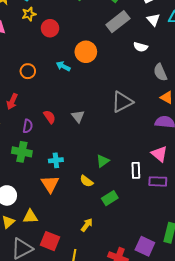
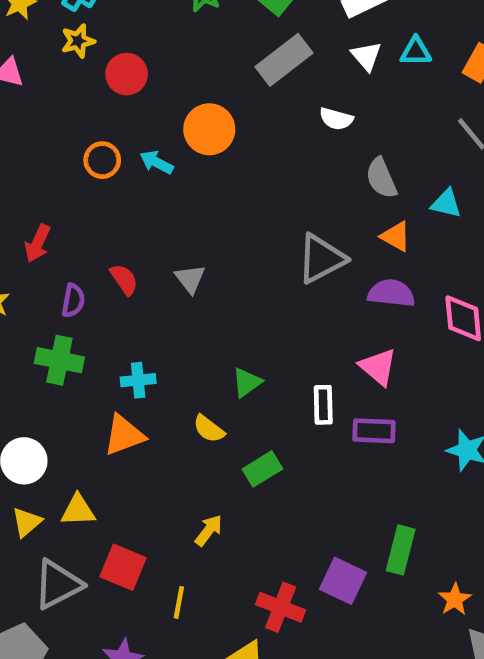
orange circle: (28, 71) -> (102, 160), moved
gray triangle: (122, 102) -> (321, 259), moved
orange triangle: (50, 184) -> (124, 435), turned 42

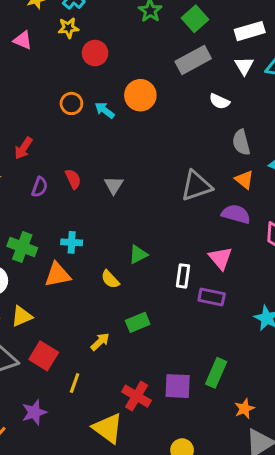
green cross: (59, 360) -> (22, 247), moved
green rectangle: (262, 469) -> (138, 322), moved
yellow triangle: (78, 510) -> (22, 316), turned -30
purple square: (343, 581) -> (178, 386), turned -32

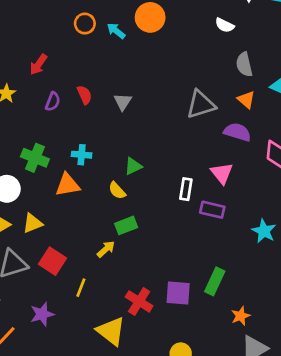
green triangle: (138, 254) -> (133, 166), moved
green rectangle: (138, 322) -> (126, 225), moved

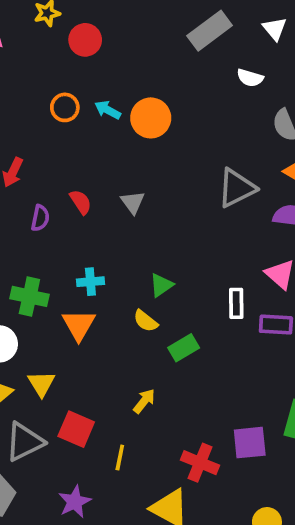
orange circle: (150, 17) -> (151, 118), moved
orange triangle: (67, 185) -> (79, 325), turned -40
yellow triangle: (33, 223) -> (41, 384), turned -30
green rectangle: (126, 225) -> (184, 348), moved

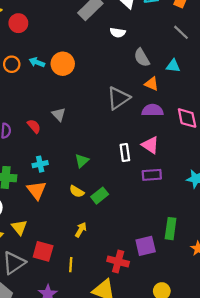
red semicircle: (81, 202) -> (34, 126), moved
white rectangle: (236, 303) -> (125, 153), moved
yellow semicircle: (146, 321) -> (77, 191), moved

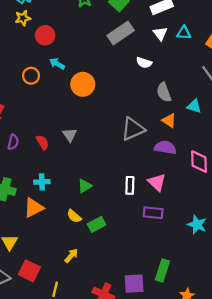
cyan arrow: (37, 62) -> (57, 64), moved
orange triangle: (37, 190) -> (34, 208), turned 30

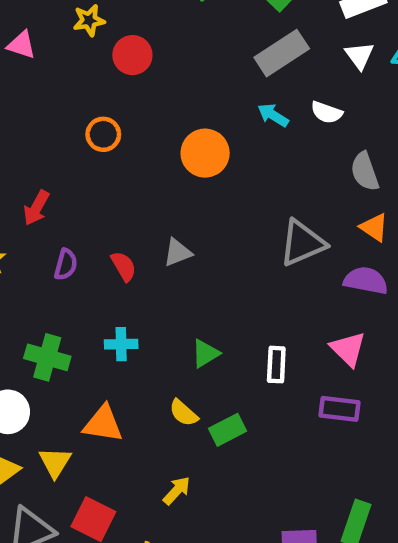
cyan arrow: (57, 64) -> (273, 115), moved
gray triangle: (70, 135) -> (177, 252), turned 42
white rectangle: (130, 185) -> (276, 365), moved
orange triangle: (34, 208) -> (103, 424), moved, turned 35

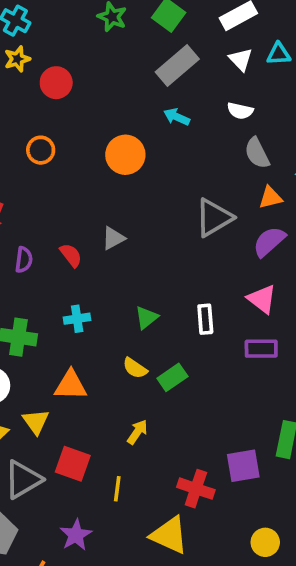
white semicircle: (327, 112) -> (240, 111), moved
orange triangle: (374, 227) -> (270, 198), turned -40
purple semicircle: (366, 281) -> (269, 242), turned -45

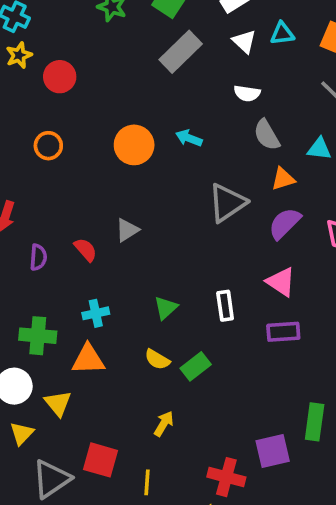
cyan arrow: (177, 117) -> (189, 138), moved
orange triangle: (71, 385) -> (88, 359), moved
yellow triangle: (36, 422) -> (58, 403), moved

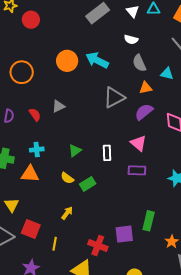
cyan arrow: (189, 138) -> (97, 60), size x1.6
orange circle: (48, 146) -> (22, 72), moved, size x1.5
yellow triangle: (58, 403) -> (12, 205), moved

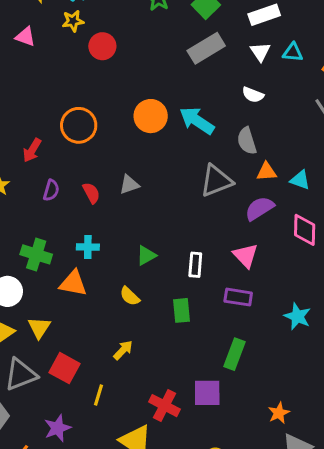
gray semicircle: (139, 63) -> (247, 141), moved
cyan triangle: (167, 74) -> (300, 180), moved
green rectangle: (88, 184) -> (182, 310), moved, turned -70
green rectangle: (149, 221) -> (235, 354), moved

